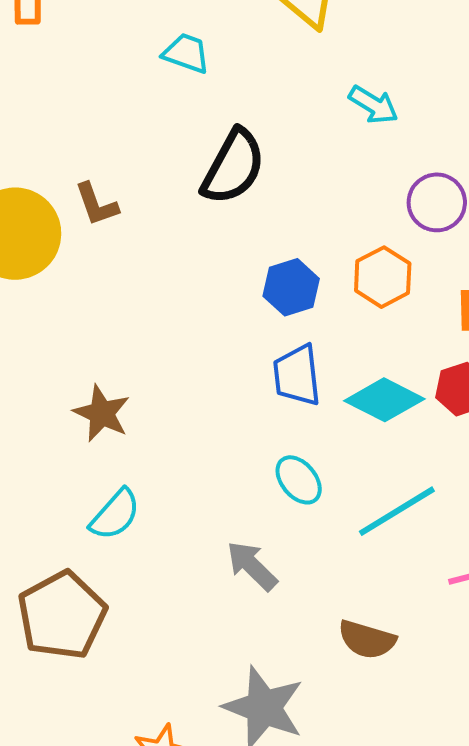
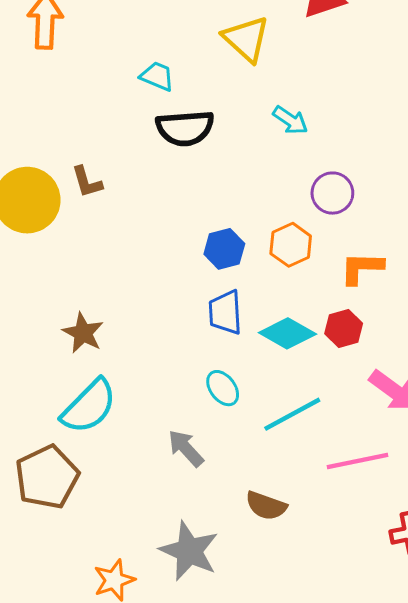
black semicircle: (233, 167) -> (185, 128), moved, turned 54
cyan semicircle: (115, 515) -> (89, 406), size x1.5

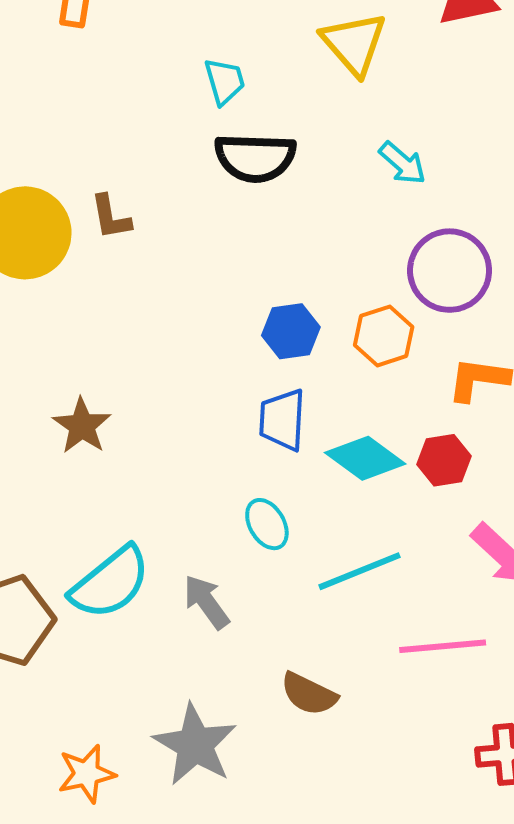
cyan trapezoid: (157, 76) -> (225, 81), turned 45
purple circle: (332, 193) -> (450, 271), size x1.4
cyan semicircle: (89, 406) -> (110, 583), moved

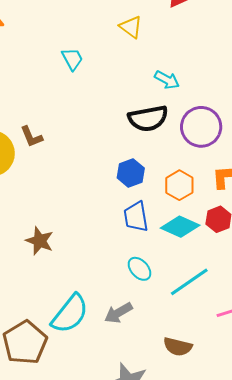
yellow triangle: (354, 43) -> (131, 27), size x0.7
black semicircle: (255, 158) -> (148, 118), moved
orange hexagon: (384, 336) -> (179, 185), moved
gray arrow: (206, 602) -> (118, 313), turned -72

